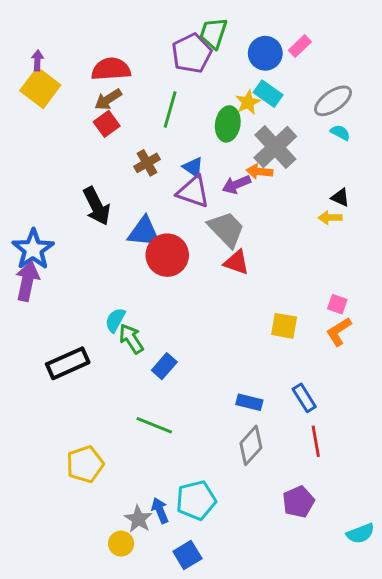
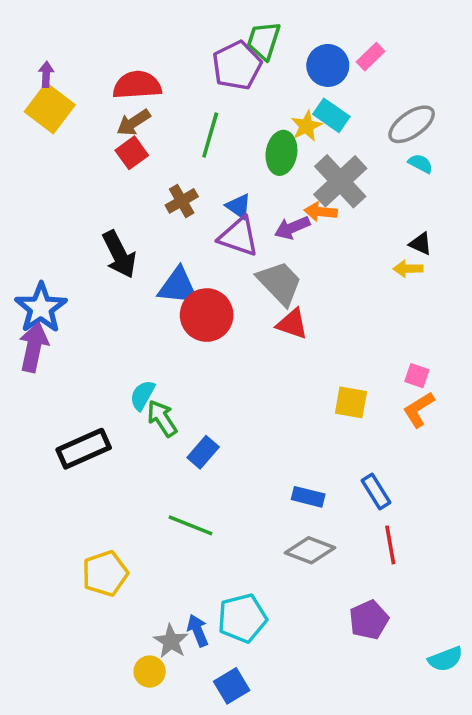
gray diamond: (251, 445) -> (310, 550), turned 69

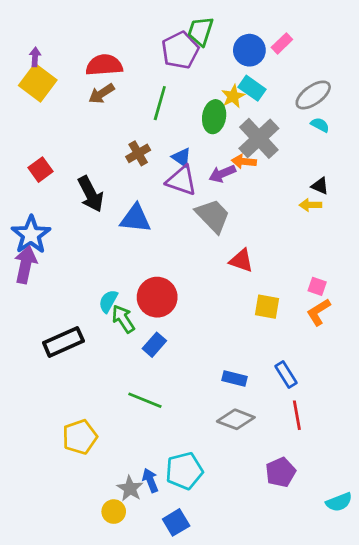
red square: (132, 153) -> (40, 170), moved
red circle: (207, 315) -> (157, 297), moved
red triangle: (292, 324) -> (241, 261), moved

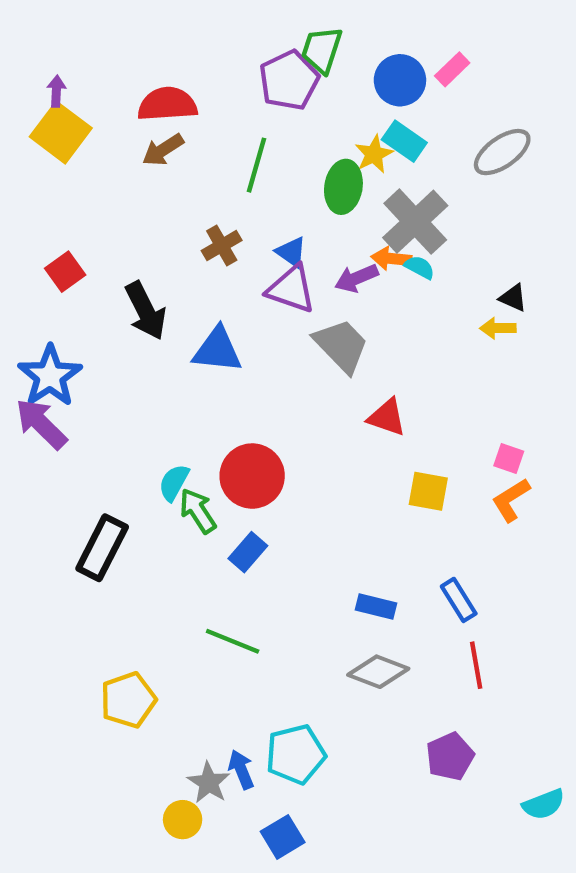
cyan semicircle: (320, 125) -> (420, 267), moved
purple arrow: (25, 265) -> (41, 424), turned -57
black rectangle: (63, 342) -> (102, 548), turned -39

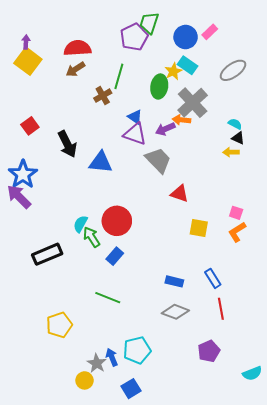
brown cross: (222, 246) -> (103, 96), moved
cyan semicircle: (420, 267) -> (235, 124), moved
black rectangle: (102, 548) -> (47, 254), turned 40

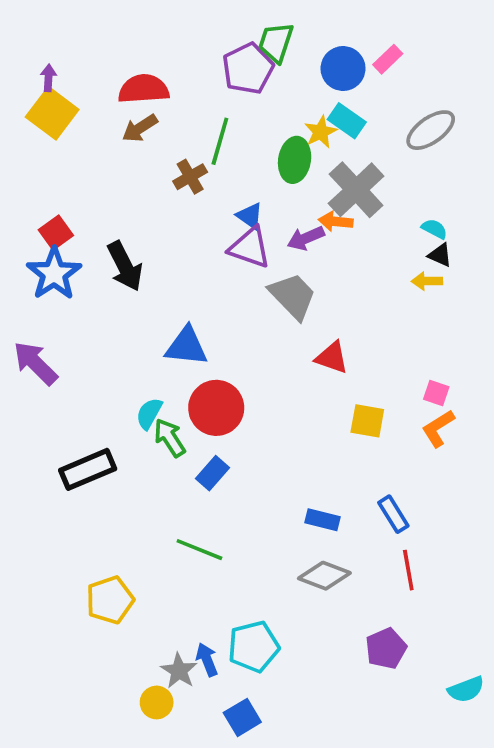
blue triangle: (101, 162) -> (186, 346), moved
blue star: (23, 174) -> (54, 274), moved

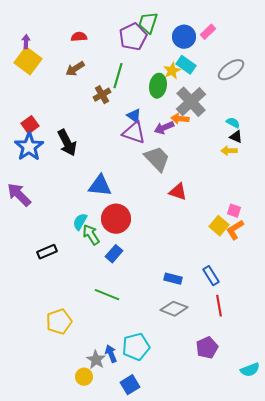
red semicircle: (144, 89) -> (79, 37), moved, size x0.6
yellow square: (367, 421) -> (219, 226), moved, turned 30
black rectangle: (88, 469) -> (47, 252), size x0.7

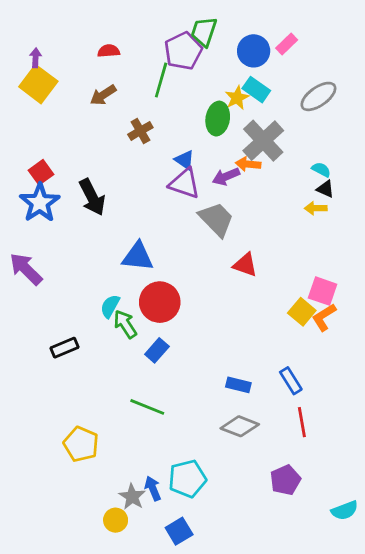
green line: (118, 76) -> (161, 80), moved
pink square: (234, 211) -> (323, 291), size x1.5
yellow pentagon: (59, 322) -> (81, 444), turned -30

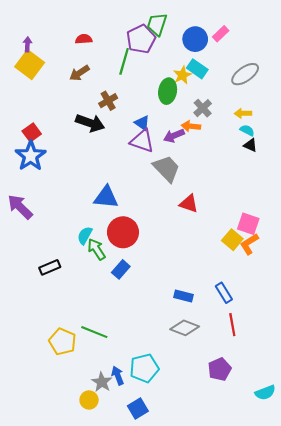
gray cross: (263, 141) -> (203, 108), size x0.6
black arrow: (92, 197) -> (90, 123), moved, turned -44
yellow arrow: (316, 208) -> (243, 113), moved
green line: (147, 407) -> (94, 332), moved

